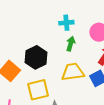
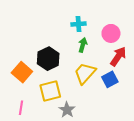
yellow trapezoid: (73, 72) -> (85, 73), turned -40

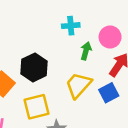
green arrow: (83, 45) -> (86, 51), moved

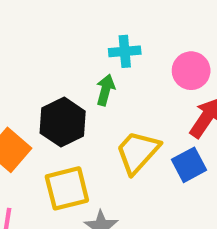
green arrow: (86, 51) -> (105, 90), moved

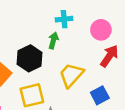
blue square: (189, 165) -> (100, 95), moved

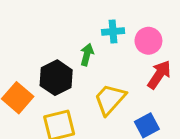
cyan cross: (64, 19) -> (113, 32), moved

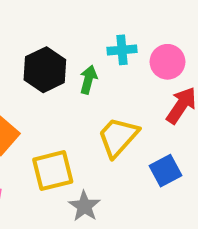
black hexagon: (56, 78) -> (45, 70), moved

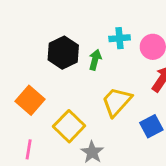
yellow square: (53, 171) -> (69, 126), turned -32

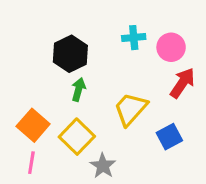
green arrow: (95, 60) -> (78, 89), moved
orange square: (30, 100) -> (33, 125), moved

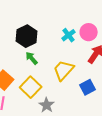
cyan cross: (134, 38) -> (69, 35), moved, turned -32
green arrow: (78, 89) -> (32, 58), turned -56

